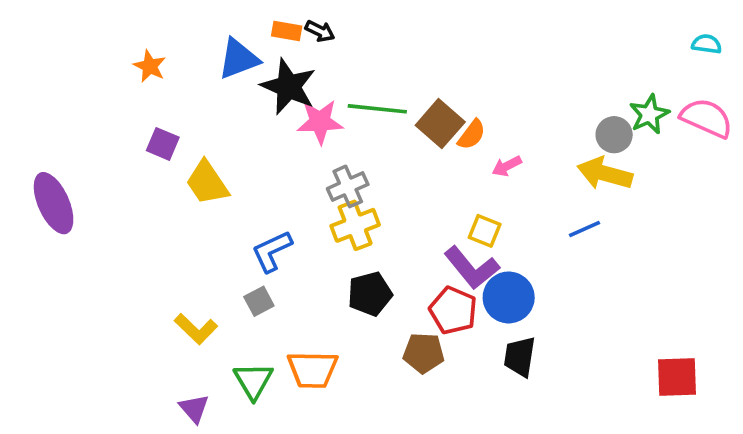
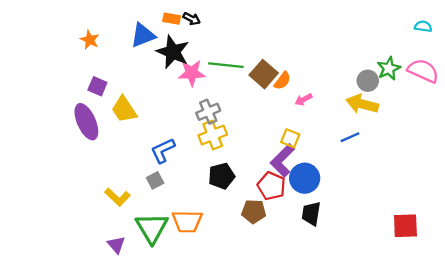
purple ellipse: (54, 203) -> (86, 122), moved
purple L-shape: (472, 268) -> (282, 160), turned 84
green triangle: (253, 381) -> (152, 228), size x1.4

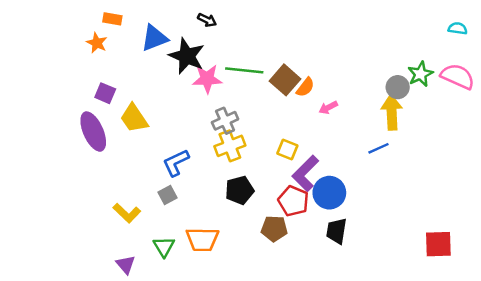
orange rectangle: (172, 19) -> (112, 19), moved
yellow arrow: (362, 104) -> (392, 112), turned 72
yellow square: (290, 138) -> (287, 149), moved
green triangle: (152, 228) -> (164, 247), size x0.6

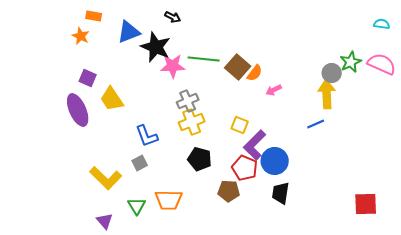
blue L-shape: (176, 163) -> (147, 136), turned -85
black pentagon: (239, 190) -> (200, 159), turned 30
yellow L-shape: (127, 213) -> (106, 178), size x1.4

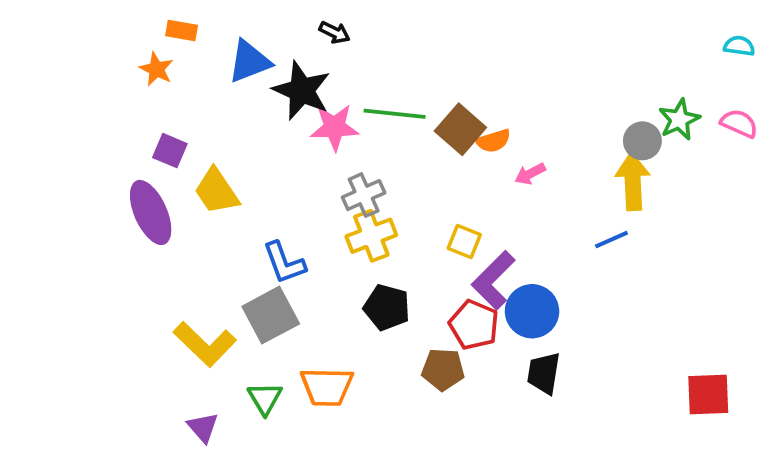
pink semicircle: (382, 64) -> (739, 123), size x0.7
orange semicircle: (255, 73) -> (493, 141), turned 36
gray square: (140, 163) -> (271, 315), size x1.8

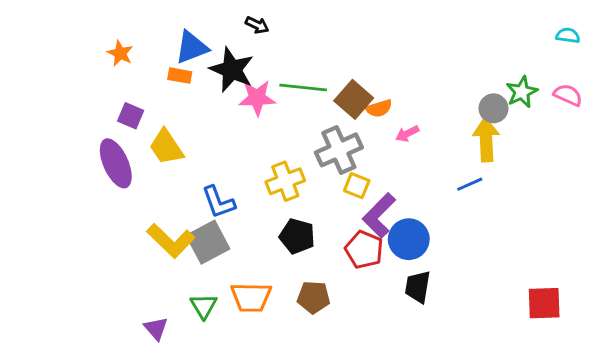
orange rectangle: (182, 30) -> (180, 76), moved
gray cross: (364, 195) -> (339, 150), moved, size x1.4
yellow L-shape: (205, 344) -> (171, 241), moved
brown pentagon: (443, 369) -> (314, 297), moved

